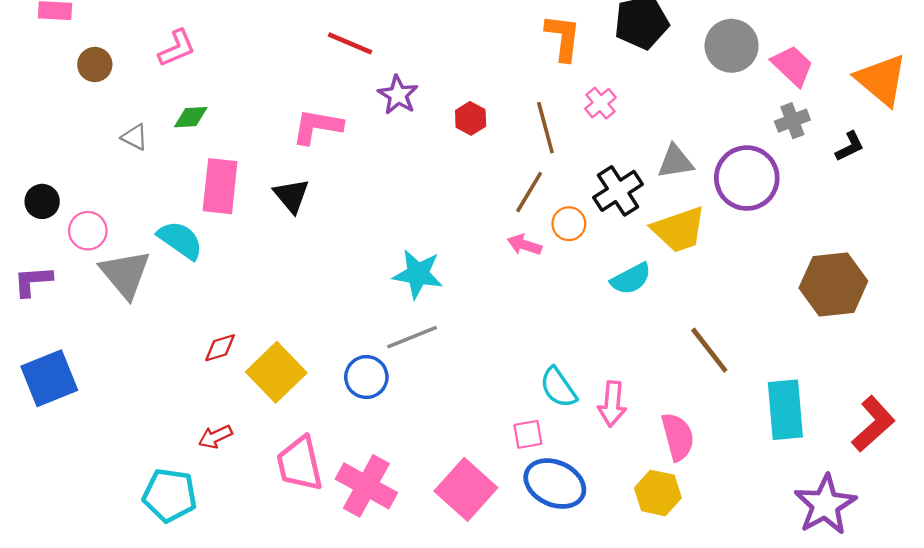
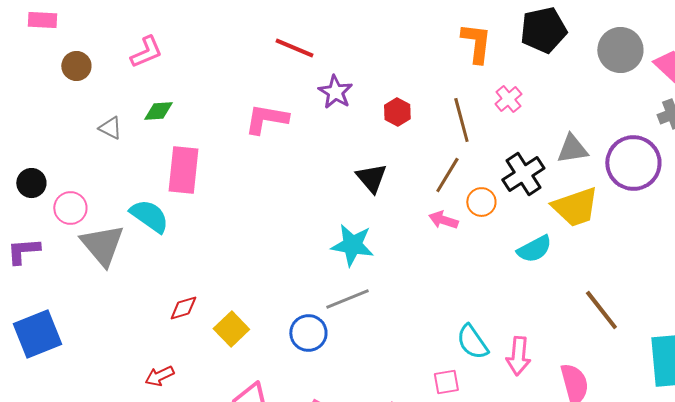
black triangle: (291, 196) -> (371, 178), moved
yellow square: (276, 372) -> (231, 329), size x0.7
red arrow: (215, 437) -> (159, 376), moved

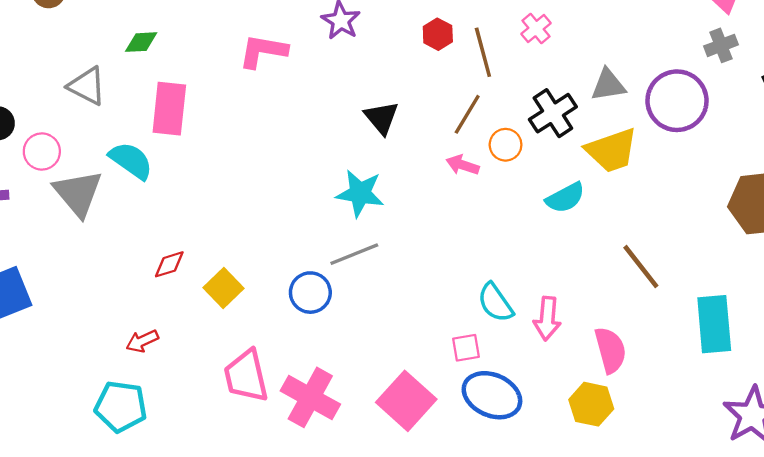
red hexagon: (397, 112) -> (438, 34), moved
gray triangle: (110, 128) -> (87, 86), moved, size x1.5

